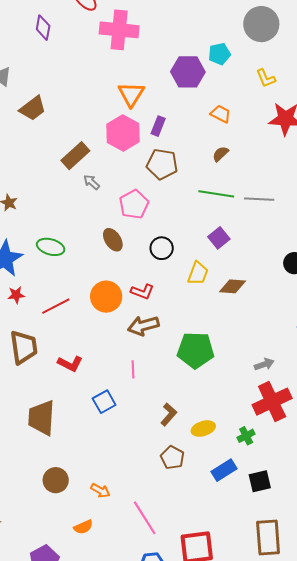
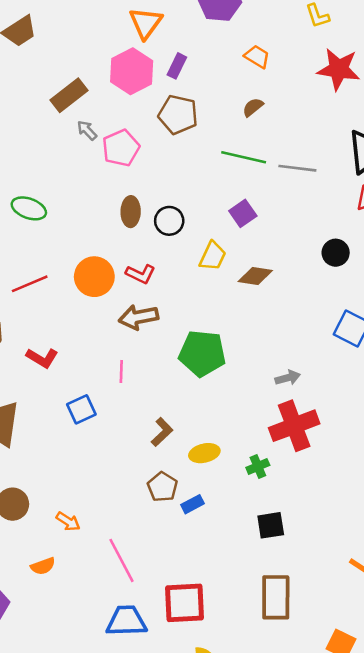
pink pentagon: (134, 204) -> (121, 148), moved
brown ellipse: (113, 240) -> (131, 212), moved, turned 30
blue rectangle: (224, 470) -> (193, 504), moved, size x0.7

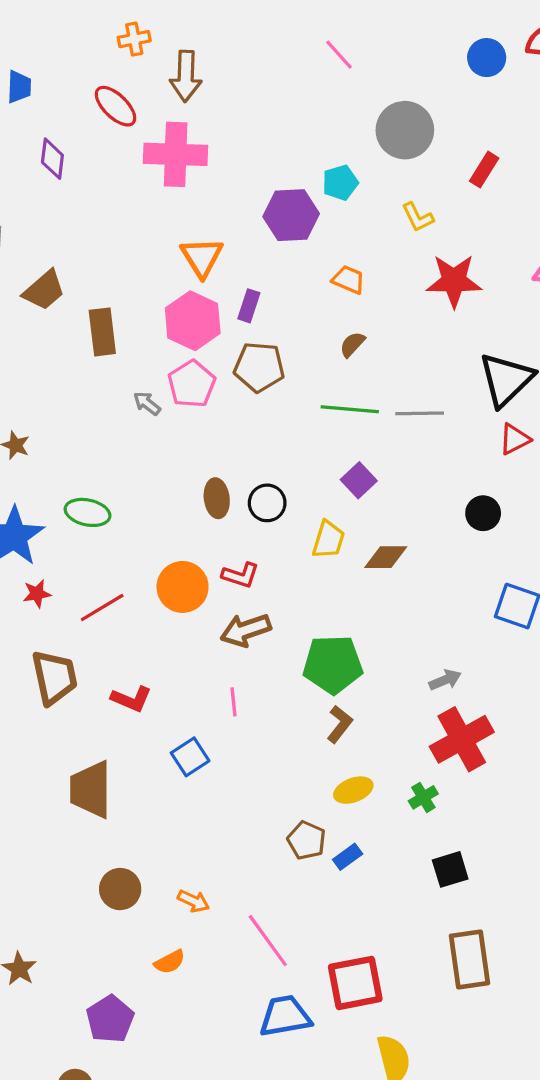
brown rectangle: (69, 95) -> (102, 332), moved, turned -51
pink pentagon: (121, 148) -> (192, 384), moved
brown L-shape: (162, 432) -> (340, 724), moved

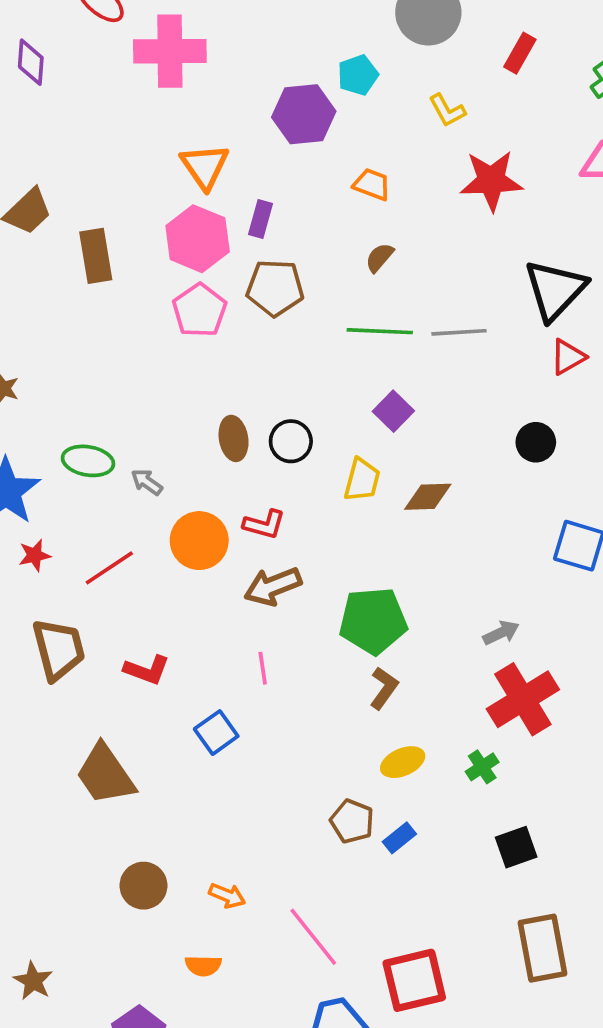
gray arrow: (147, 403) -> (147, 482), moved
brown trapezoid: (91, 790) -> (105, 774), turned -32
orange semicircle: (170, 962) -> (203, 966), turned 32

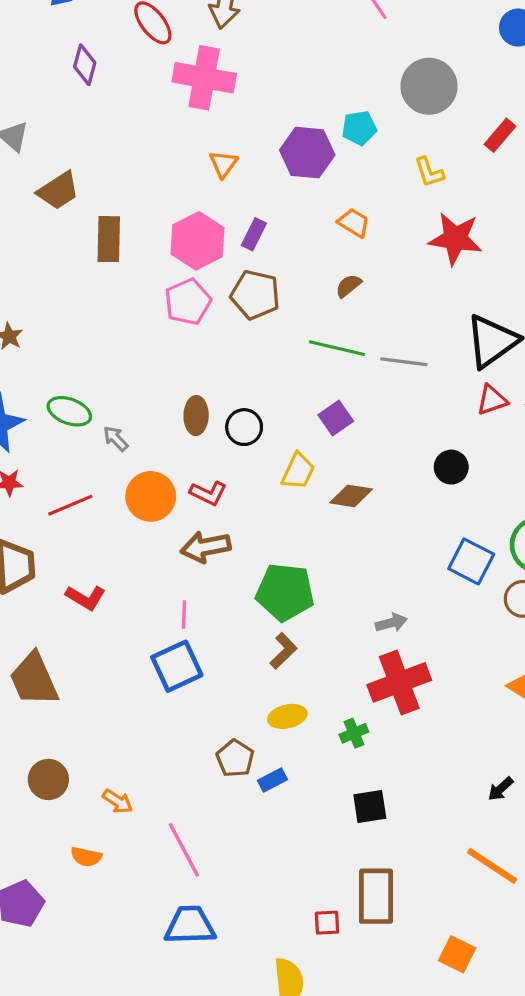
orange triangle: (205, 166) -> (223, 164), moved, size x0.7
blue square: (216, 733) -> (177, 666), moved, size x1.4
red square: (414, 980) -> (327, 923), moved, size x0.5

